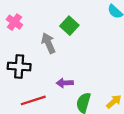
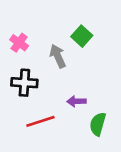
pink cross: (14, 22) -> (19, 43), moved

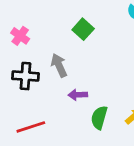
gray arrow: (58, 56) -> (59, 65), moved
red line: (40, 121) -> (31, 127), moved

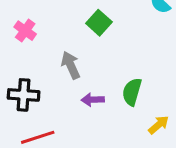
black cross: (25, 76) -> (24, 95), moved
green semicircle: (99, 118) -> (132, 92), moved

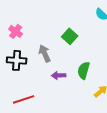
green square: (99, 23) -> (70, 36), moved
black cross: (24, 95) -> (17, 60), moved

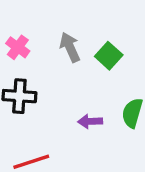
gray arrow: (45, 53) -> (70, 47), moved

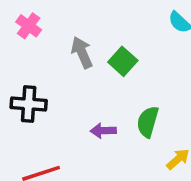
pink cross: (18, 47) -> (29, 26), moved

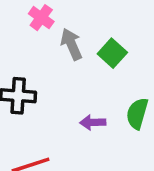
pink cross: (29, 26) -> (41, 18), moved

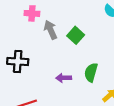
pink cross: (41, 18) -> (32, 13), turned -32

